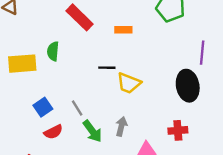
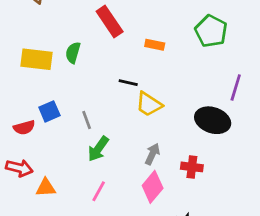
black ellipse: (188, 86) -> (213, 120), turned -72
gray arrow: (121, 126) -> (152, 154), moved
green arrow: (92, 131) -> (98, 149), turned 60
red semicircle: (53, 132) -> (24, 128), moved

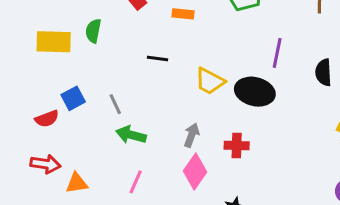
yellow trapezoid: (149, 104) -> (210, 81), moved
green arrow: (98, 149) -> (131, 135), turned 75

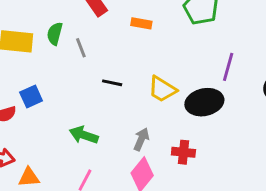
black line: (158, 58) -> (112, 83), moved
black ellipse: (255, 92) -> (204, 102), turned -30
gray line: (115, 104) -> (81, 48), moved

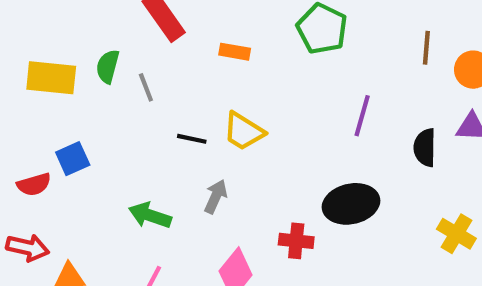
yellow trapezoid: (162, 89) -> (244, 131), moved
black ellipse: (204, 102) -> (351, 204), moved
gray arrow: (141, 139) -> (216, 197), moved

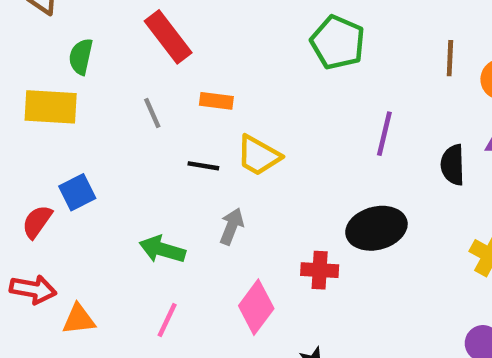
orange rectangle: (235, 52) -> (216, 101), moved
green semicircle: (108, 66) -> (81, 57), moved
red semicircle: (34, 184) -> (37, 222), turned 144

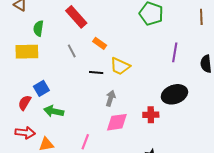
orange rectangle: (216, 101) -> (100, 43), turned 32
green arrow: (162, 249) -> (54, 111), moved
pink diamond: (256, 307) -> (117, 122), moved, turned 50

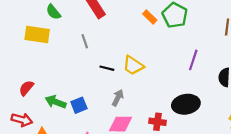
green semicircle: (38, 28) -> (53, 12), turned -56
orange rectangle: (100, 43) -> (150, 17), moved
blue square: (41, 88) -> (79, 105), moved

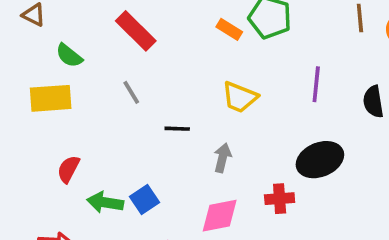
yellow trapezoid: (133, 65) -> (240, 97), moved
red semicircle: (26, 88) -> (68, 169), moved
gray arrow: (118, 98) -> (223, 158), moved

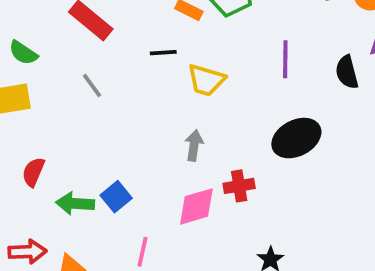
black line: (177, 129) -> (163, 53), moved
red cross: (280, 199) -> (239, 186), moved

